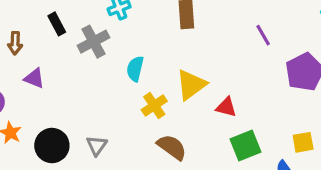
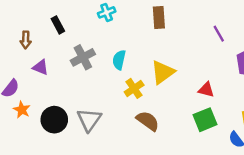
gray cross: (93, 42) -> (83, 57), moved
red triangle: (226, 107) -> (206, 90), moved
gray triangle: (97, 146) -> (89, 120), size x1.5

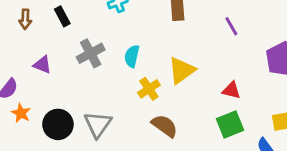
purple line: (219, 34) -> (231, 26), moved
brown arrow: (26, 40) -> (25, 19), moved

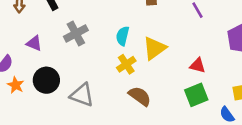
cyan semicircle: (132, 56) -> (123, 36), moved
black circle: (58, 124) -> (46, 80), moved
gray triangle: (98, 124) -> (82, 95), turned -45

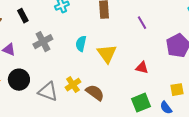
yellow triangle: (154, 48) -> (107, 54), turned -30
yellow cross: (126, 64) -> (73, 85), moved
green square: (196, 95) -> (141, 103), moved

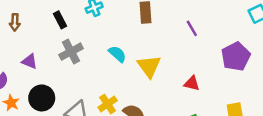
black rectangle: (23, 16) -> (60, 20), moved
cyan semicircle: (81, 44) -> (117, 54), turned 119

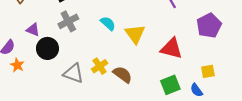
red triangle: (192, 83) -> (171, 48), size x1.6
black circle: (42, 98) -> (47, 48), moved

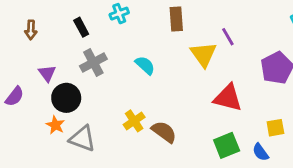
purple triangle: (33, 30) -> (47, 73), turned 32
yellow triangle: (135, 34) -> (203, 54), moved
orange star: (17, 65) -> (55, 125), moved
gray triangle: (74, 73) -> (83, 139), moved

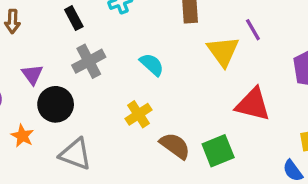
yellow cross: (134, 121) -> (138, 114), moved
orange star: (55, 125) -> (22, 136), moved
green square: (227, 145) -> (218, 151), moved

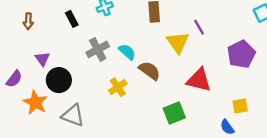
gray cross: (89, 61) -> (98, 49), moved
orange star: (22, 136) -> (35, 102), size x1.5
brown semicircle: (175, 146) -> (149, 71), moved

